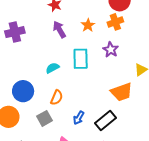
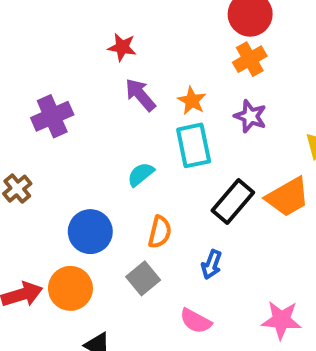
orange star: (88, 25) -> (192, 101), moved
black rectangle: (106, 121) -> (233, 201), moved

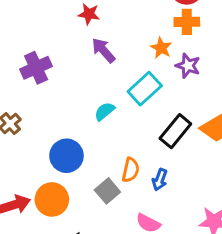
orange cross: (250, 59) -> (187, 22), turned 30
orange star: (192, 101) -> (161, 48), moved
cyan rectangle: (194, 145) -> (145, 89), turned 60
orange semicircle: (160, 232) -> (131, 170), moved

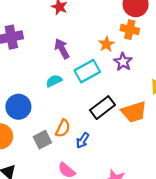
purple arrow: (103, 50) -> (62, 49), moved

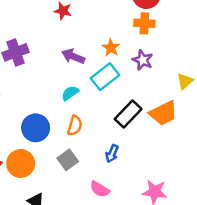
orange star: (106, 44) -> (111, 48), moved
purple arrow: (62, 49) -> (73, 56), turned -30
orange semicircle: (63, 128) -> (75, 126), moved

